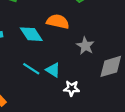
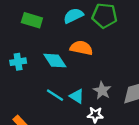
gray star: (85, 46) -> (102, 91), moved

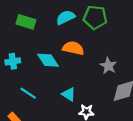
gray star: (102, 91) -> (108, 66), moved
cyan line: (55, 95) -> (28, 93), moved

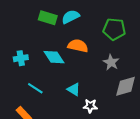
green pentagon: (95, 17) -> (114, 29), moved
green rectangle: (26, 22) -> (48, 18), moved

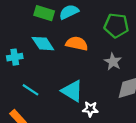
cyan diamond: (54, 57) -> (43, 44), moved
cyan triangle: (74, 89) -> (72, 91), size x1.5

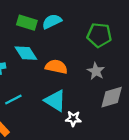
orange semicircle: (77, 44) -> (56, 67), moved
cyan line: (31, 90) -> (13, 99), turned -60

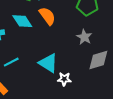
orange semicircle: (56, 67) -> (47, 16), moved, turned 42

